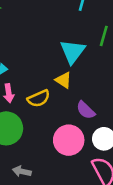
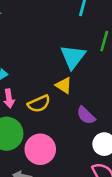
pink circle: (69, 140) -> (40, 149), moved

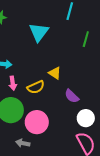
cyan triangle: (73, 57) -> (39, 32), moved

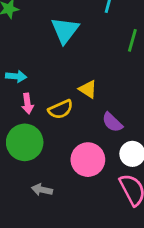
pink circle: (37, 122) -> (88, 160), moved

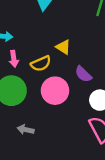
pink circle: (88, 160) -> (55, 91), moved

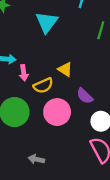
pink arrow: (14, 59) -> (24, 73), moved
gray arrow: (26, 130) -> (36, 159), moved

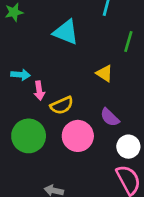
cyan triangle: (47, 22) -> (66, 32), turned -45
yellow triangle: (65, 69) -> (104, 73), moved

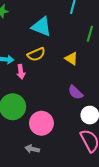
yellow semicircle: (62, 105) -> (36, 54), moved
pink circle: (78, 136) -> (41, 123), moved

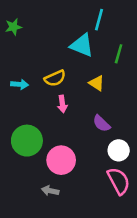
cyan triangle: (41, 27) -> (82, 45), moved
pink arrow: (21, 72) -> (62, 104), moved

